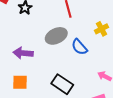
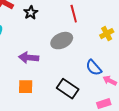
blue semicircle: (79, 47) -> (94, 68), moved

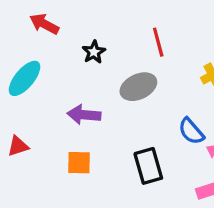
black star: (31, 13) -> (94, 52), moved
black rectangle: (68, 89) -> (148, 166), turned 40

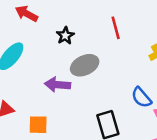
gray ellipse: (138, 87) -> (85, 65), moved
orange square: (79, 163) -> (38, 125), moved

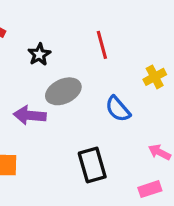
blue semicircle: (141, 98) -> (118, 109), moved

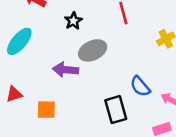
blue semicircle: (118, 109) -> (140, 86), moved

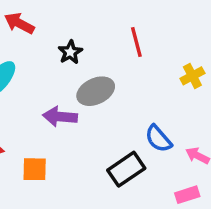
black rectangle: (116, 110) -> (126, 169), turned 72

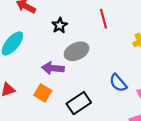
orange square: (35, 169) -> (43, 93), moved, turned 30
black rectangle: (126, 169) -> (79, 103), moved

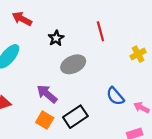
purple arrow: (53, 68) -> (47, 94), moved, turned 35
orange square: (43, 93) -> (45, 120), moved

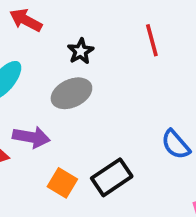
gray ellipse: (73, 64) -> (71, 93), moved
purple arrow: (47, 94) -> (31, 137), moved, turned 150

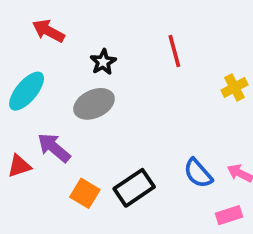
purple arrow: (31, 137) -> (54, 148), turned -150
blue semicircle: (176, 144) -> (198, 173), moved

